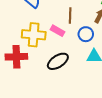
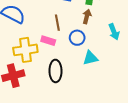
black ellipse: (58, 61) -> (55, 71), turned -45

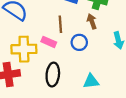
brown arrow: (87, 17) -> (92, 21), turned -40
cyan triangle: (90, 58) -> (91, 81), moved

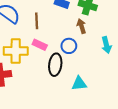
brown line: (60, 24) -> (37, 21), moved
black ellipse: (53, 75) -> (55, 65), moved

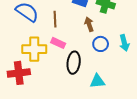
brown arrow: (81, 26) -> (89, 24), moved
blue circle: (69, 46) -> (101, 44), moved

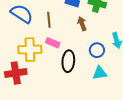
blue circle: (101, 44) -> (97, 50), moved
cyan triangle: (97, 81) -> (100, 73), moved

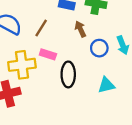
brown line: (49, 20) -> (41, 28), turned 42
blue circle: (97, 50) -> (99, 48), moved

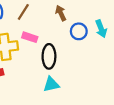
cyan triangle: (106, 85) -> (51, 84), moved

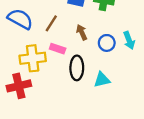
brown arrow: (61, 13) -> (82, 32), moved
cyan triangle: (51, 84) -> (102, 80), moved

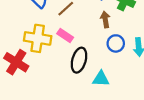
brown arrow: (82, 32) -> (105, 19), moved
red cross: (19, 86) -> (16, 62), turned 30

